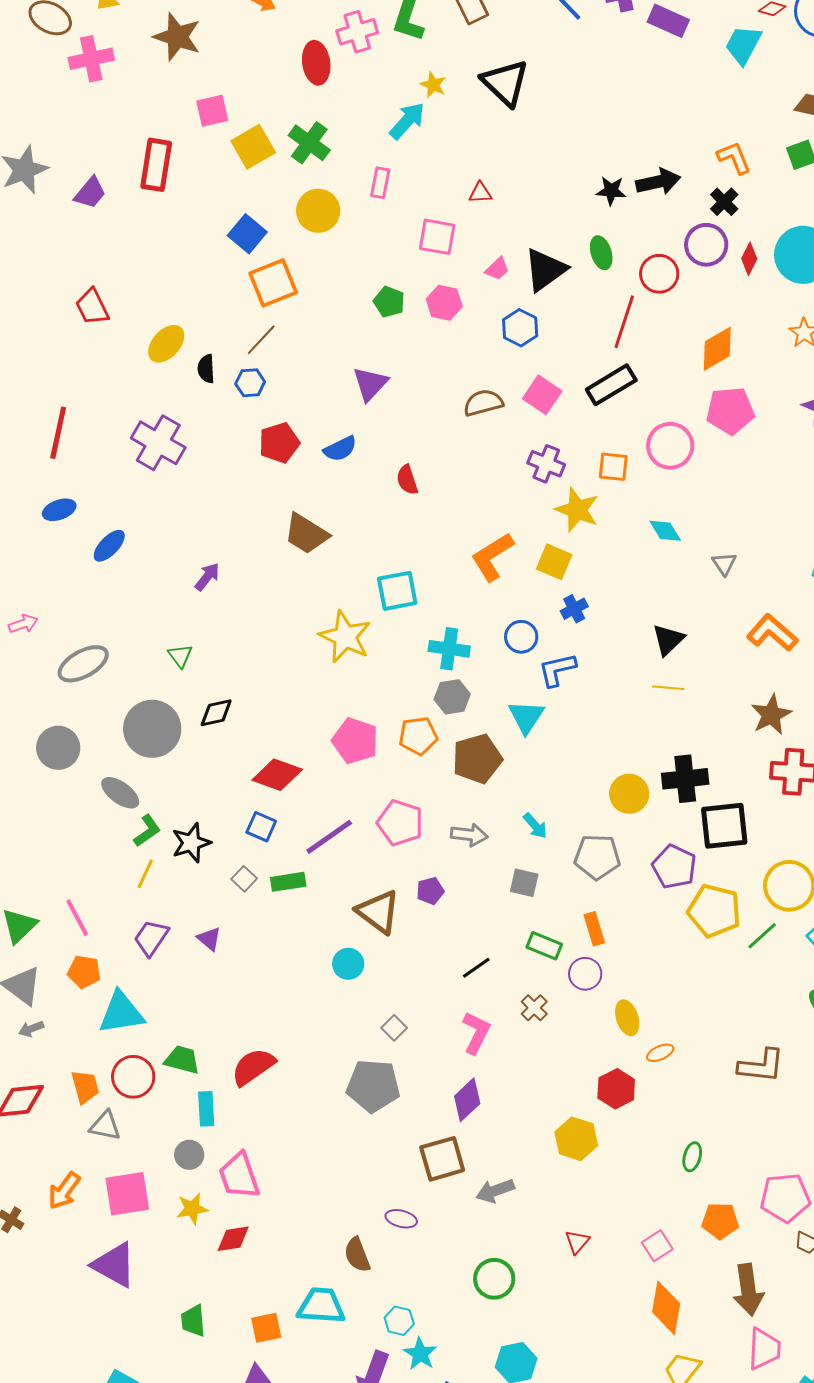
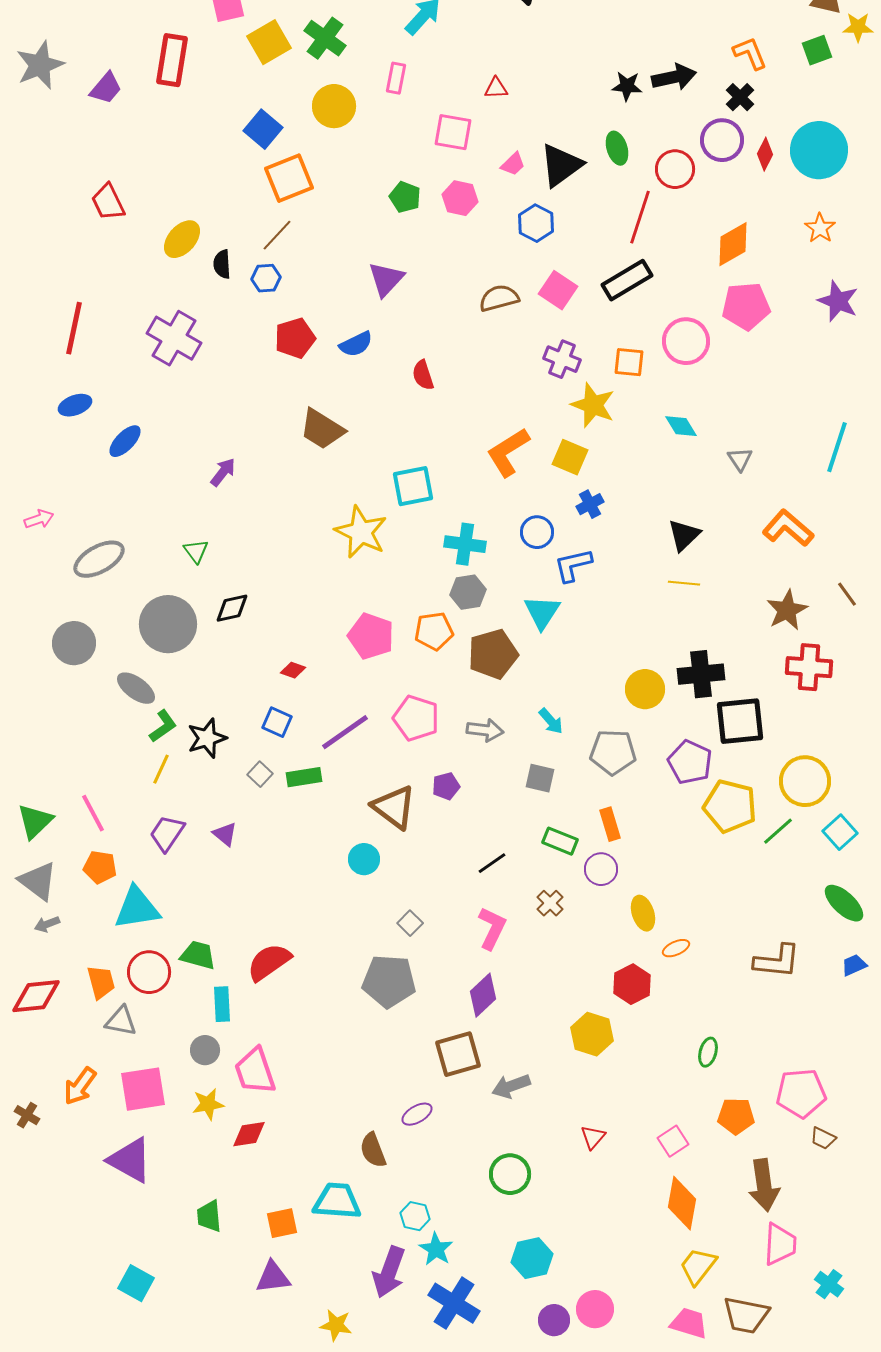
red diamond: (277, 775) -> (293, 670), size x0.5
purple ellipse: (401, 1219) -> (417, 1114), turned -44

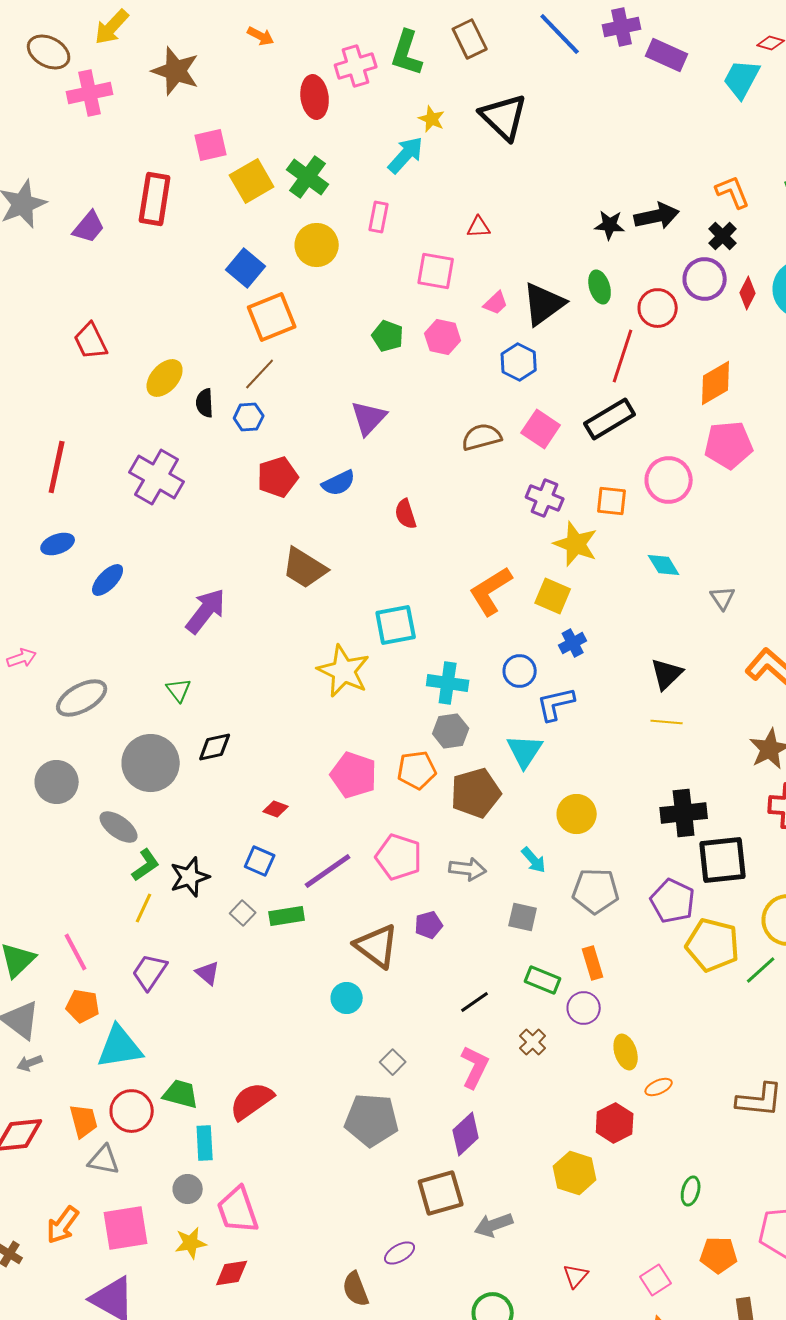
purple arrow: (223, 472) -> (206, 611), size x1.6
yellow circle: (645, 689) -> (577, 814), moved

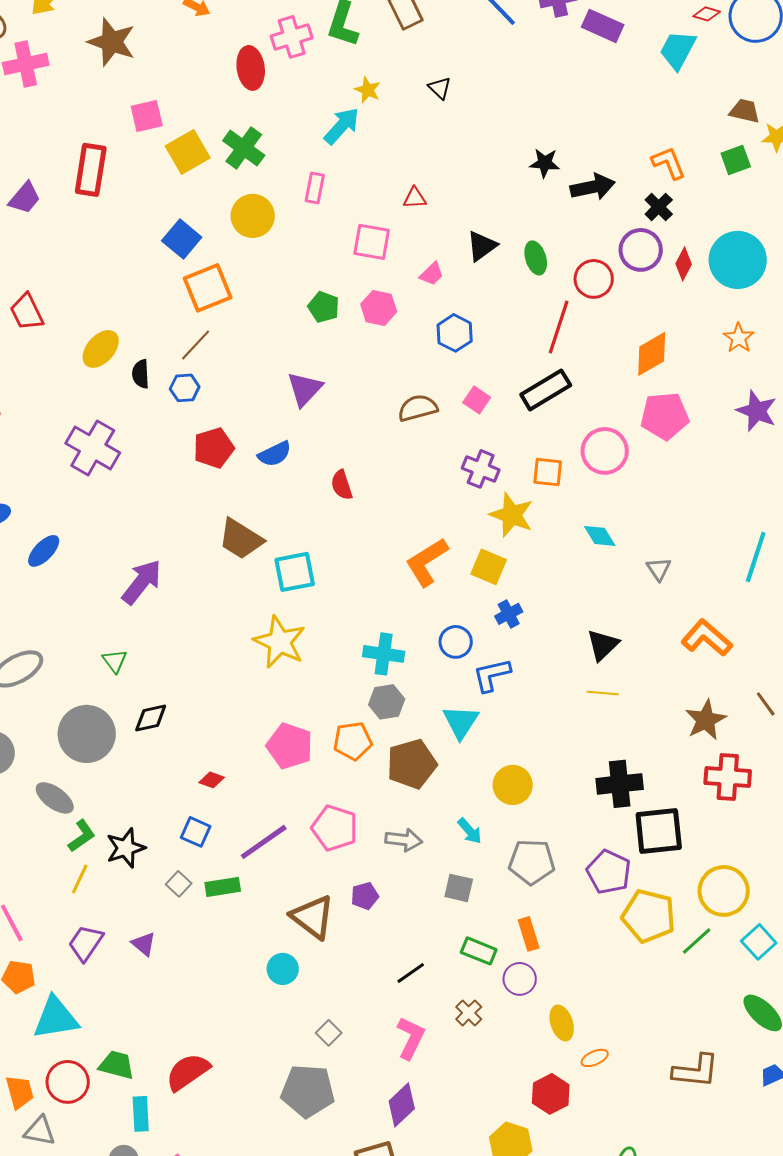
black triangle: (504, 117) -> (440, 88), size x0.5
black star: (610, 225) -> (545, 163), moved
black triangle: (544, 304) -> (482, 246), moved, size x0.7
pink square: (541, 429) -> (477, 400), size x0.7
cyan square: (396, 625) -> (295, 572), moved

